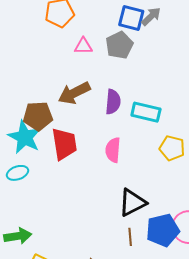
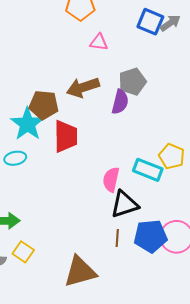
gray pentagon: (119, 45) -> (132, 82), moved
cyan rectangle: (146, 112) -> (148, 170), moved
pink semicircle: (113, 150) -> (111, 179), moved

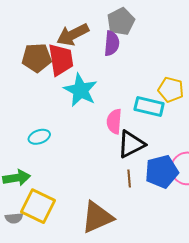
cyan star: (27, 124) -> (80, 90), moved
red trapezoid: (66, 136) -> (61, 60), moved
cyan ellipse: (15, 158) -> (39, 137), moved
yellow square: (23, 252) -> (38, 206), size x1.6

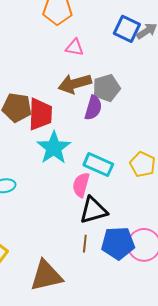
brown arrow: (73, 35) -> (75, 84), moved
cyan rectangle: (149, 106) -> (98, 165), moved

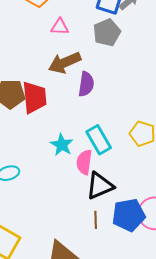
gray pentagon: (106, 88) -> (107, 33), moved
cyan star: (54, 148) -> (62, 145), moved, size x0.7
cyan rectangle: (98, 165) -> (99, 140), turned 44

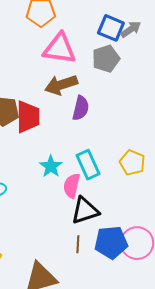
pink triangle: (60, 27) -> (59, 49), size x1.8

